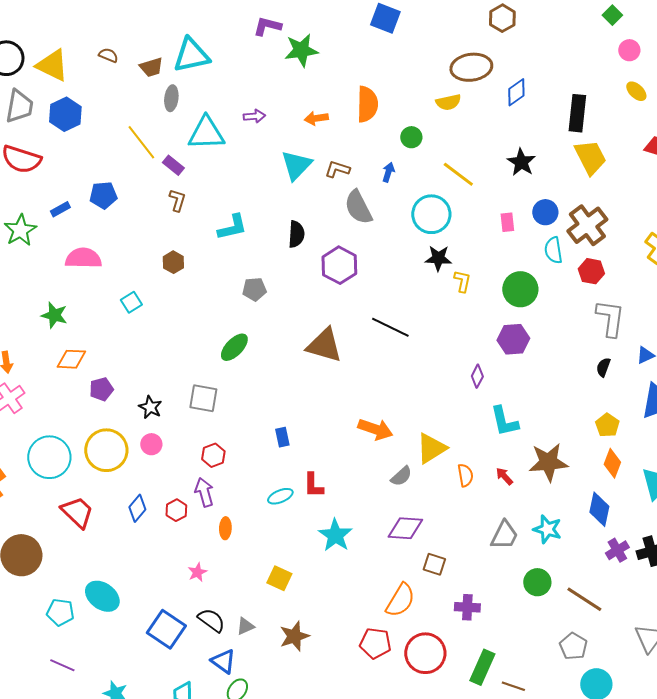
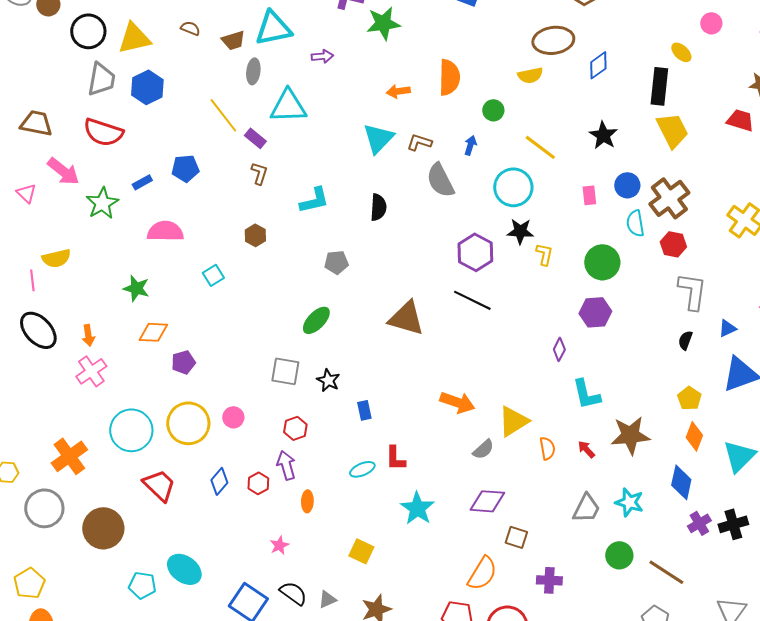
yellow triangle: (52, 65) -> (134, 38), turned -39
yellow ellipse: (636, 91) -> (681, 52), moved
purple arrow: (254, 116) -> (322, 56), moved
purple hexagon: (339, 265) -> (475, 252), moved
black star: (150, 407) -> (328, 380), moved

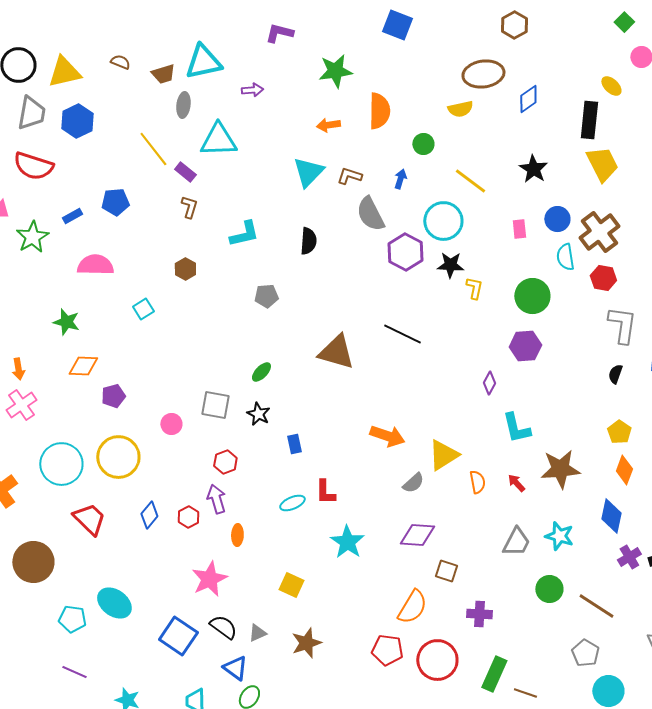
green star: (383, 23) -> (335, 71), moved
purple hexagon: (475, 252) -> (405, 252), moved
green ellipse: (316, 320) -> (261, 372), moved, size x0.7
pink circle: (233, 417) -> (171, 424), moved
pink star: (279, 545) -> (209, 579), size x1.8

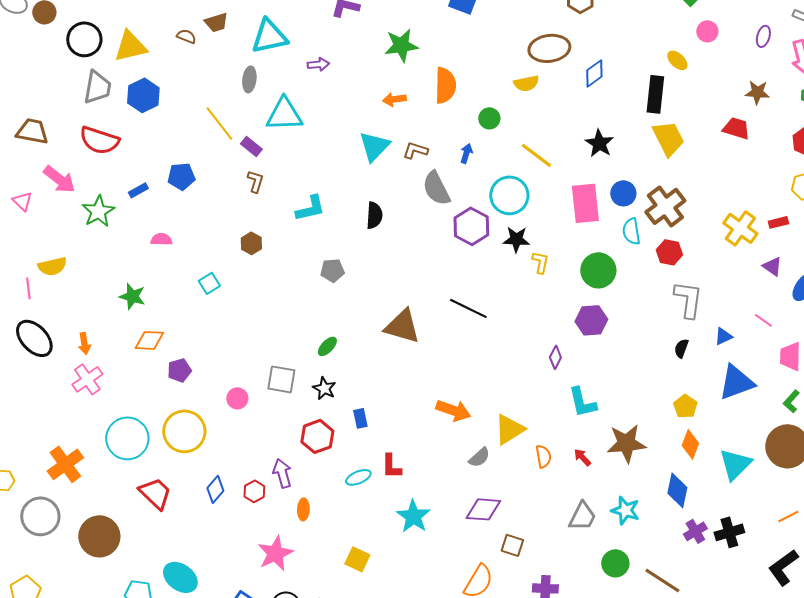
brown trapezoid: (163, 74) -> (216, 22), moved
pink rectangle: (519, 229) -> (585, 203), size x2.0
pink semicircle: (95, 265) -> (161, 239), size x0.6
red hexagon: (225, 462) -> (317, 436), moved, size x1.4

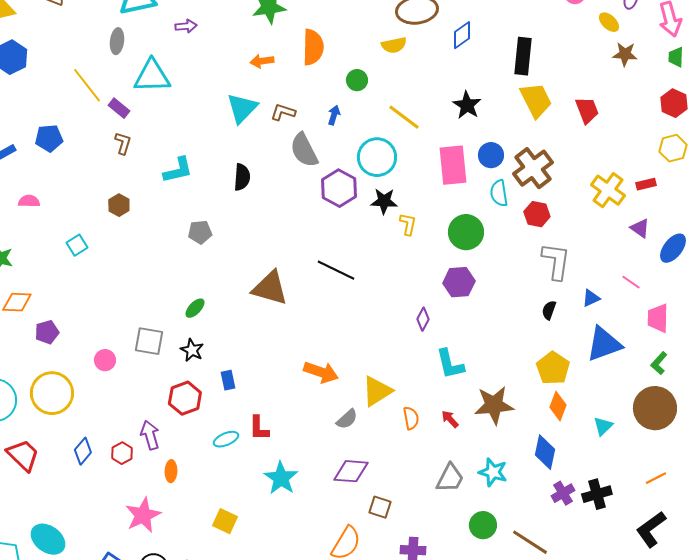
yellow ellipse: (677, 60) -> (609, 22), moved
red trapezoid: (736, 128) -> (587, 110), moved, turned 52
yellow pentagon: (685, 406) -> (553, 368), size x1.4
cyan triangle: (735, 464) -> (603, 426), size x0.6

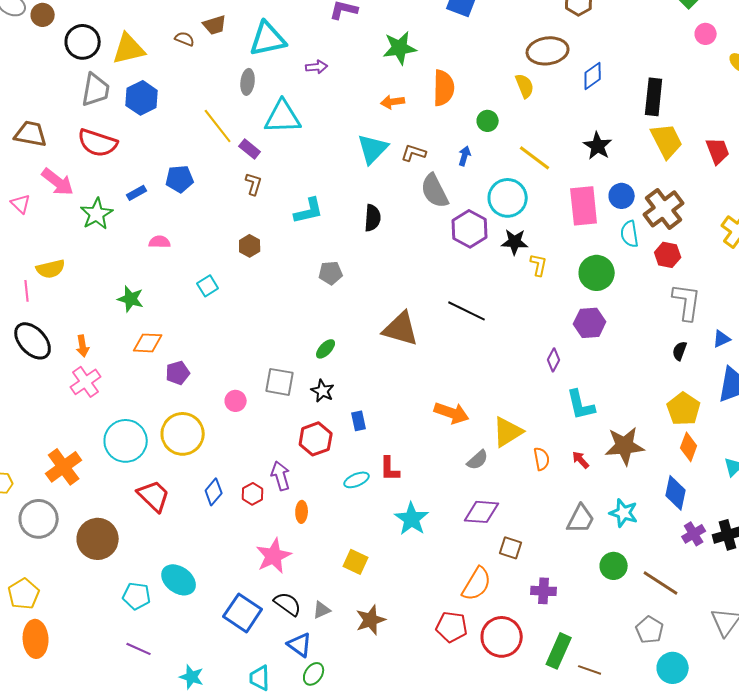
yellow semicircle: (394, 45) -> (525, 86), turned -100

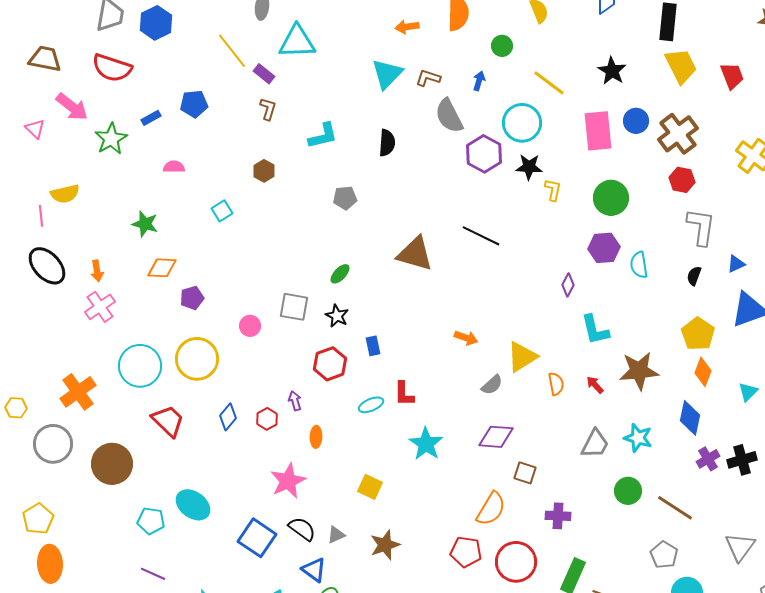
cyan semicircle: (630, 234) -> (639, 265), moved
orange arrow: (452, 413) -> (466, 338), size x0.7
purple arrow: (281, 476) -> (295, 401), size x0.7

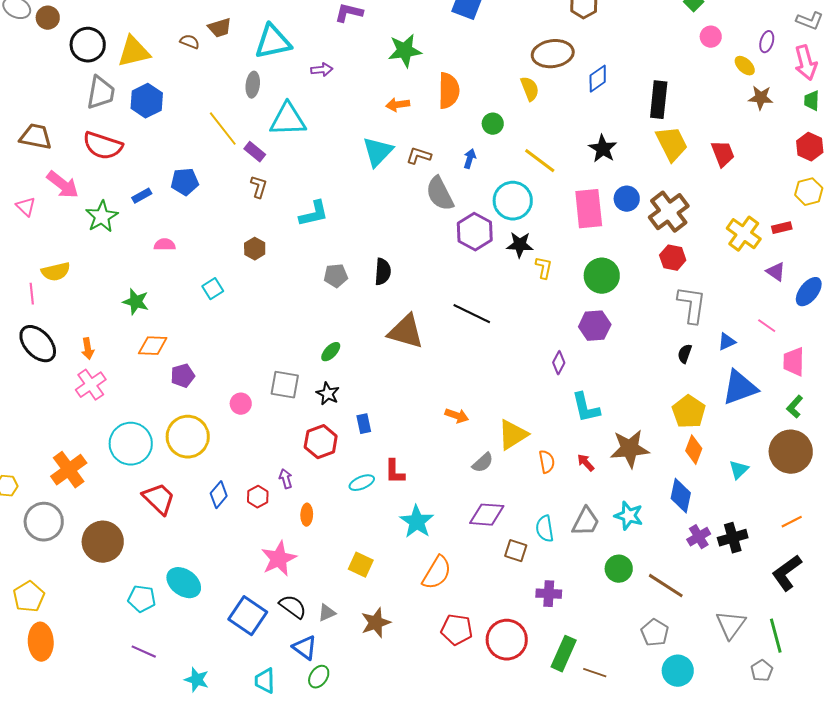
black semicircle: (387, 143) -> (383, 272), moved
cyan semicircle: (639, 265) -> (545, 529), moved
orange semicircle: (491, 509) -> (437, 573), moved

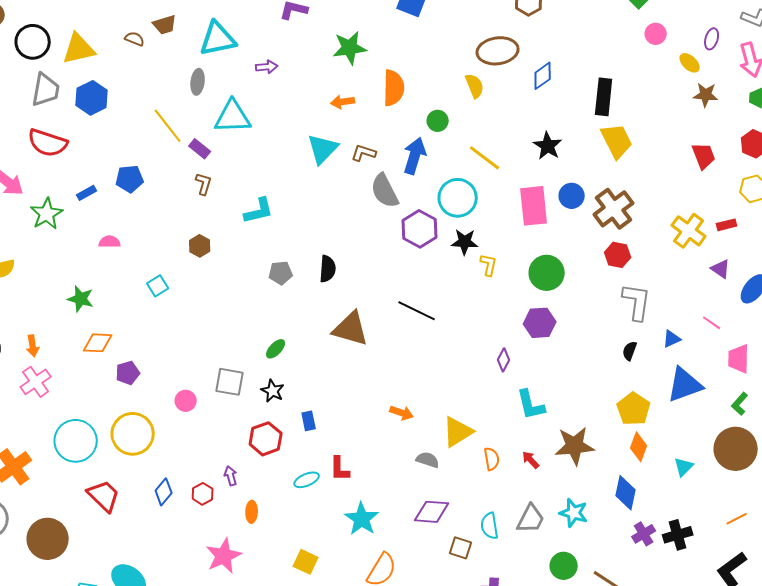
red trapezoid: (723, 154) -> (704, 156), moved
blue arrow: (470, 159) -> (415, 156), size x1.8
gray semicircle: (483, 463) -> (428, 460), turned -120

